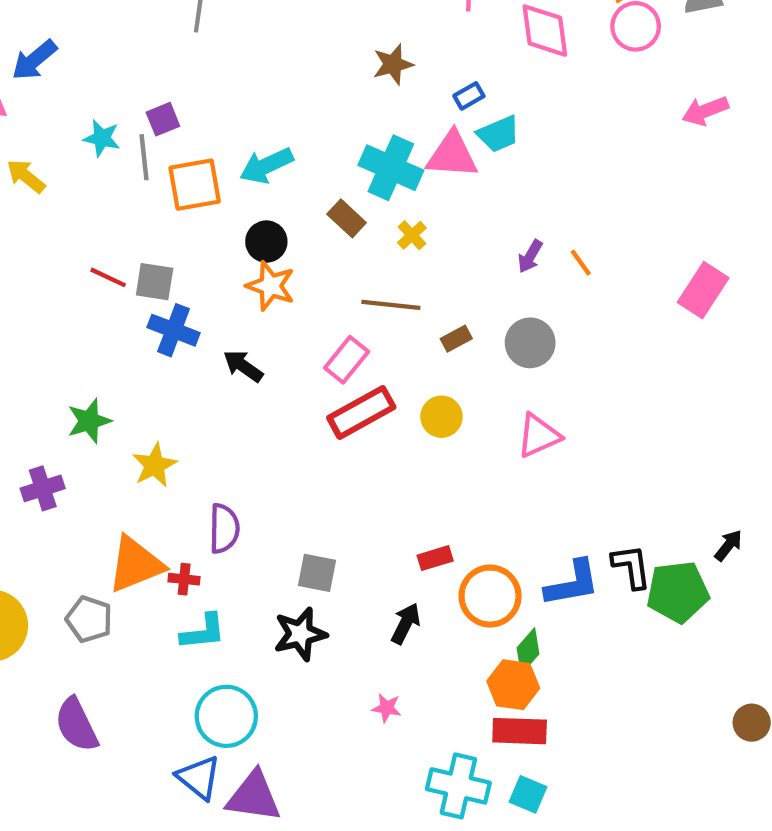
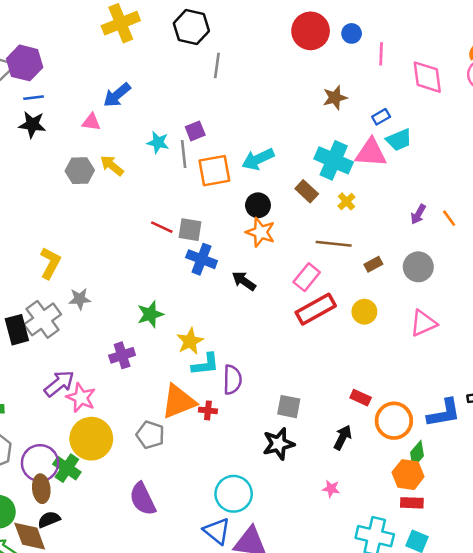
red rectangle: (435, 558) -> (361, 398), turned 42
cyan L-shape: (203, 632) -> (205, 364), moved
red rectangle: (520, 731) -> (412, 503), size x0.7

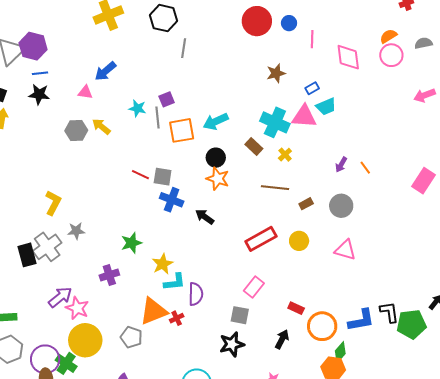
pink rectangle: (307, 277) -> (254, 287), moved
pink triangle: (423, 323) -> (345, 250), turned 40
red cross: (208, 410) -> (177, 318), turned -32

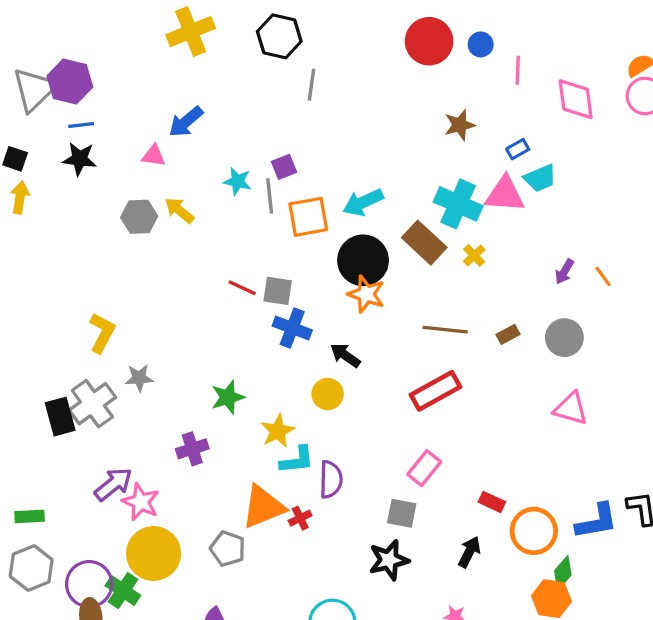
brown rectangle: (254, 147) -> (424, 243), size x1.5
black circle: (216, 158) -> (363, 260), size x1.6
brown line: (275, 188) -> (445, 330), moved
yellow circle: (299, 241) -> (328, 394), moved

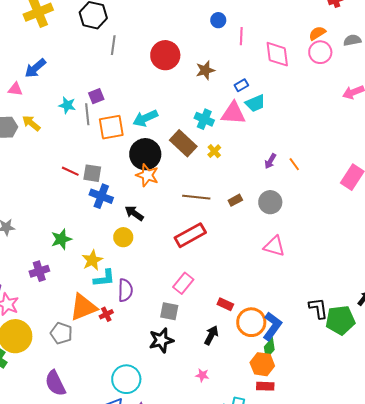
red circle: (429, 41) -> (165, 55), moved
cyan cross: (458, 204) -> (204, 119), size x0.7
blue L-shape: (597, 521) -> (272, 326), moved, turned -44

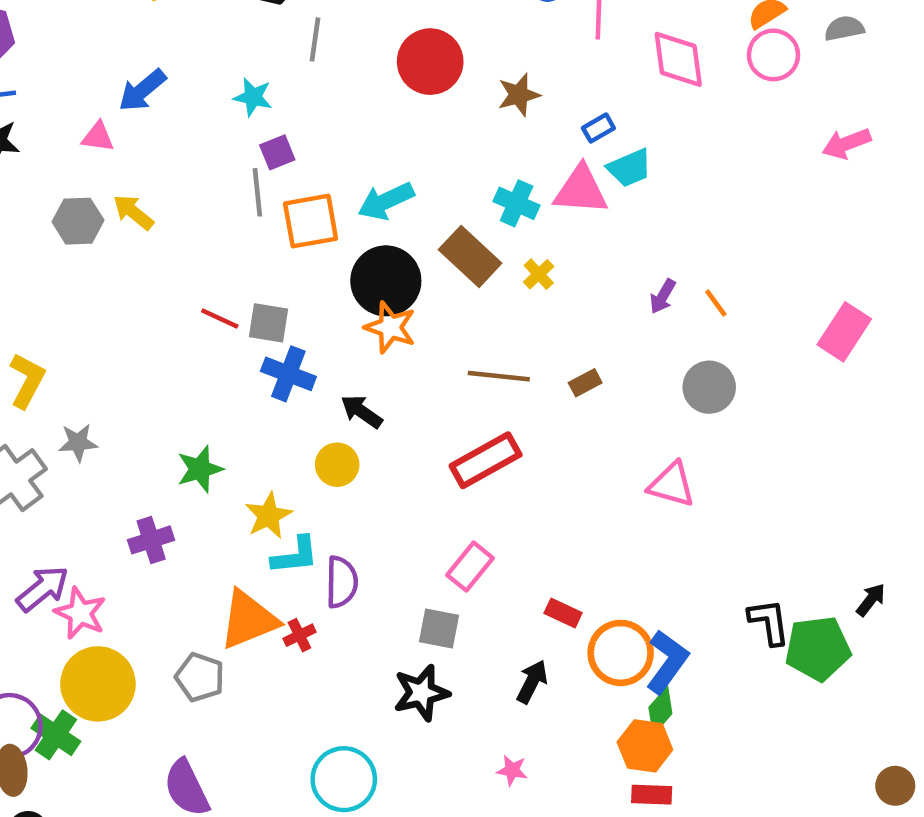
cyan star: (67, 105) -> (253, 97), moved
gray circle: (270, 202) -> (709, 387), moved

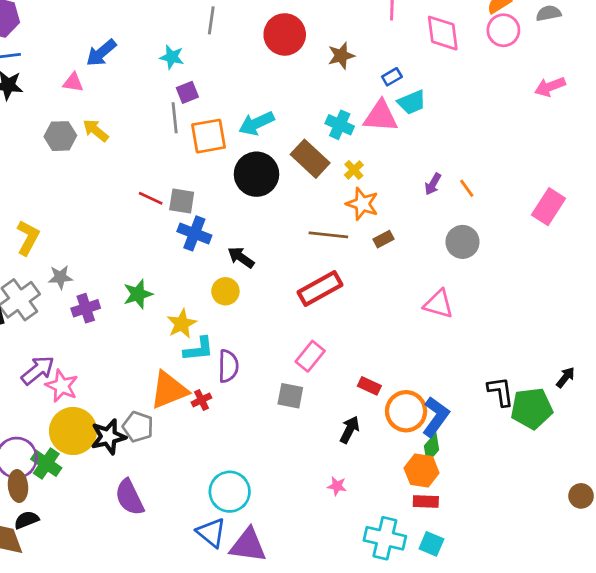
orange star: (390, 327) -> (362, 204), moved
purple cross: (151, 540) -> (86, 308), moved
black star: (421, 693) -> (108, 437), moved

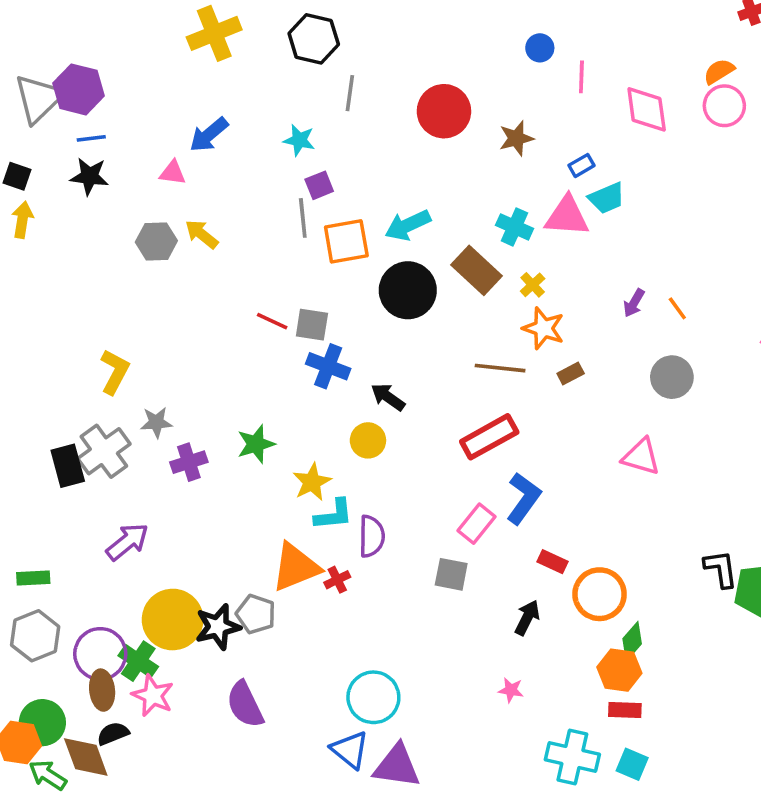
pink star: (62, 386) -> (153, 695), moved
blue L-shape: (436, 417) -> (524, 498), moved

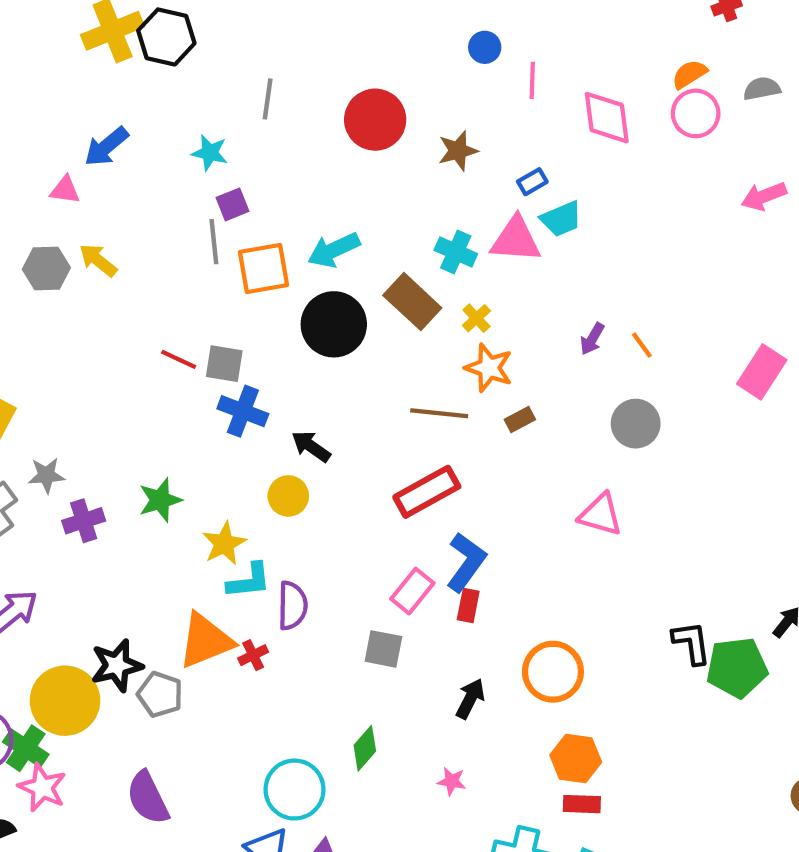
black hexagon: (314, 39) -> (166, 37), moved
red rectangle: (552, 562) -> (468, 606), moved, turned 76
black star: (218, 627) -> (117, 665), moved
green diamond: (632, 641) -> (365, 748), moved

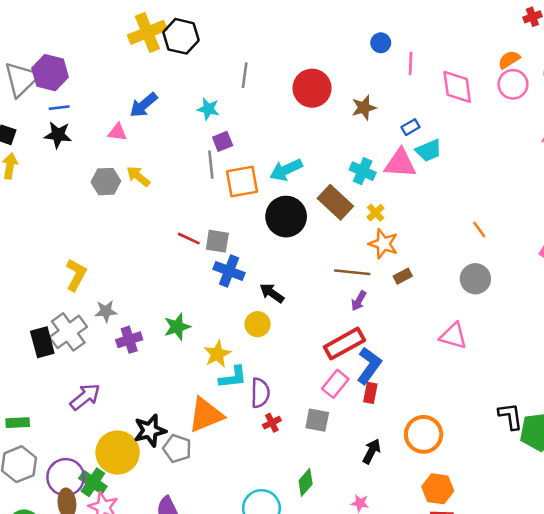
purple arrow: (592, 339) -> (359, 301), moved
red rectangle: (427, 492) -> (344, 344), moved
red cross: (253, 655) -> (272, 423), moved

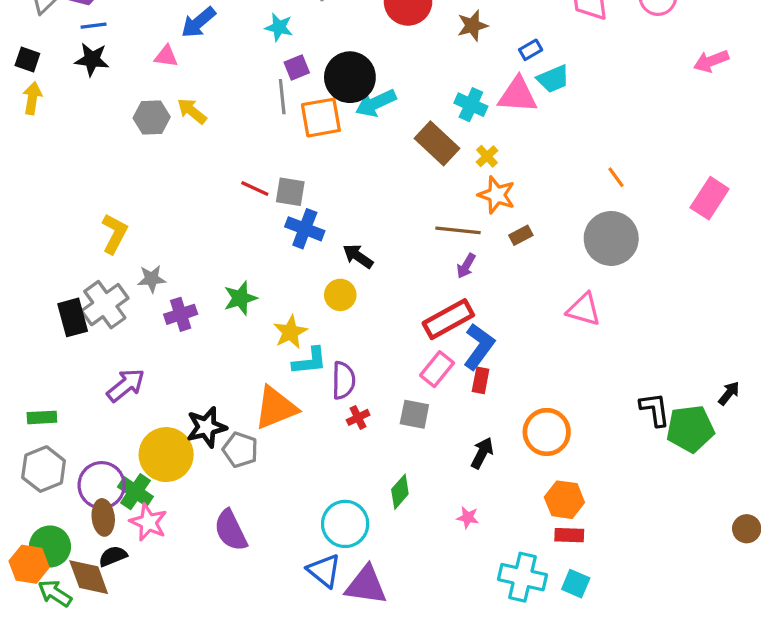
black circle: (286, 217) -> (350, 77), moved
gray circle: (475, 279) -> (611, 238), size x1.4

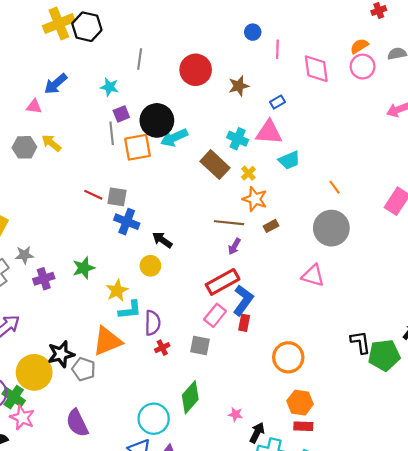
cyan trapezoid: (553, 79) -> (289, 160), moved
black arrow: (482, 453) -> (257, 433), moved
green diamond: (400, 492) -> (190, 397), size x1.4

